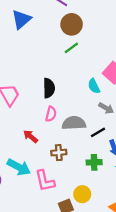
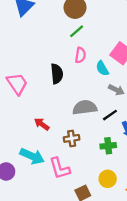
pink semicircle: (51, 114) -> (80, 55), moved
yellow circle: (82, 194) -> (108, 179), moved

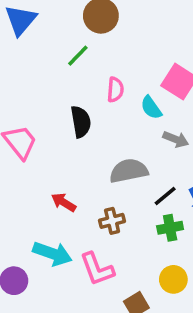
green line: (77, 31) -> (78, 56), moved
black line: (110, 115) -> (165, 196), moved

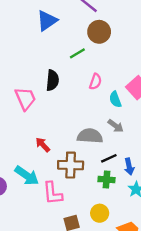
black semicircle: (81, 122) -> (52, 80), moved
gray arrow: (176, 139) -> (116, 126), moved
brown cross: (112, 221) -> (71, 165), size x1.5

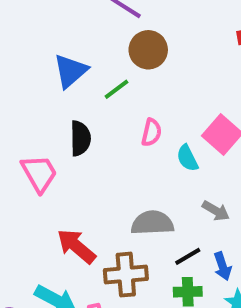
blue triangle: (47, 21) -> (70, 71), moved
gray arrow: (116, 126) -> (216, 211), moved
red arrow: (43, 145) -> (76, 246), size x1.5

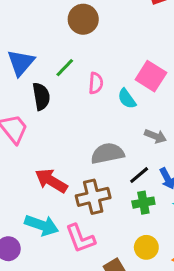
blue triangle: (70, 71) -> (21, 63), moved
green line: (117, 89) -> (65, 68), moved

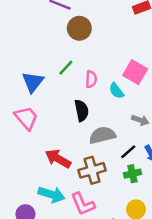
blue triangle: (21, 63) -> (33, 82), moved
black semicircle: (41, 96) -> (82, 110), moved

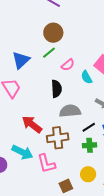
brown circle: (79, 28) -> (53, 33), moved
pink semicircle: (91, 79) -> (68, 65), turned 40

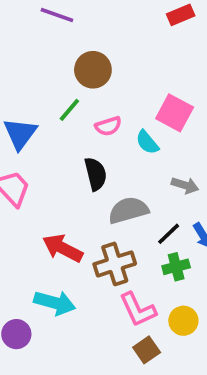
brown circle: (53, 33) -> (93, 70), moved
pink semicircle: (68, 65) -> (108, 126), turned 32
pink L-shape: (46, 164) -> (138, 309), moved

